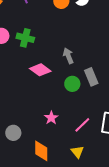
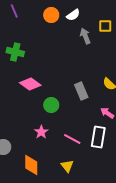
gray arrow: (68, 56) -> (85, 36), moved
green circle: (72, 84) -> (51, 105), moved
pink line: (82, 125) -> (72, 139), turned 72

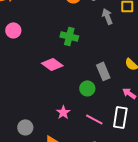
green cross: (15, 52) -> (69, 36), moved
green circle: (51, 105) -> (87, 88), moved

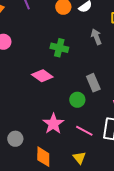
gray arrow: (107, 16) -> (96, 37), moved
pink star: (63, 112) -> (53, 124), size x1.5

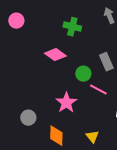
green circle: (77, 100) -> (83, 74), moved
pink line: (84, 131) -> (98, 90), moved

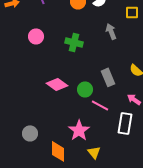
pink circle: (16, 21) -> (36, 36), moved
pink diamond: (55, 55) -> (57, 84), moved
pink star: (66, 103) -> (79, 130), moved

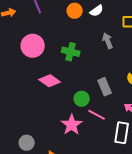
pink circle: (36, 36) -> (33, 46), size x1.5
pink diamond: (57, 84) -> (50, 81), moved
pink star: (79, 130) -> (72, 125), moved

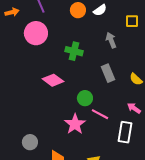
pink circle: (33, 46) -> (36, 33), moved
gray rectangle: (105, 87) -> (108, 73), moved

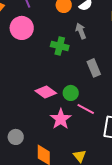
gray arrow: (111, 40) -> (81, 31), moved
pink diamond: (53, 80) -> (46, 92), moved

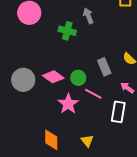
gray rectangle: (94, 68) -> (104, 67), moved
gray circle: (16, 137) -> (23, 80), moved, size x1.5

